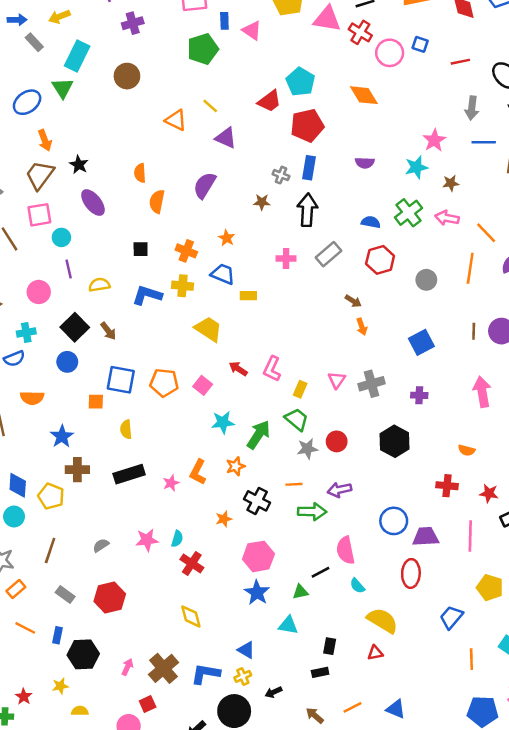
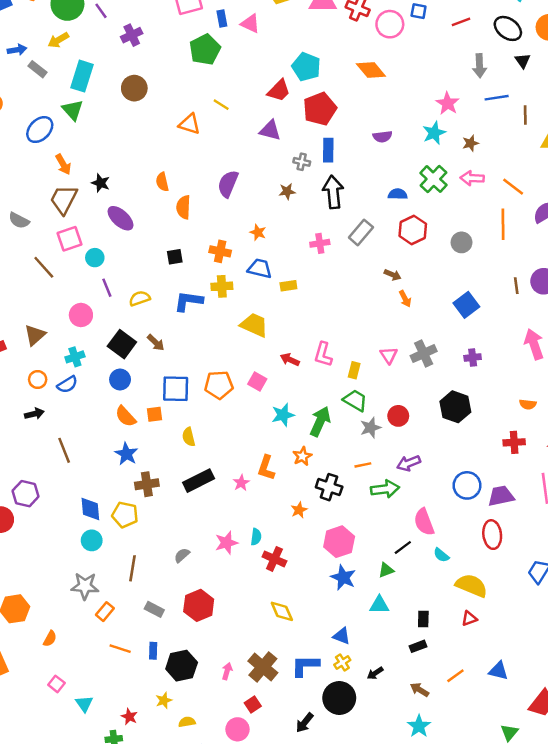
purple triangle: (226, 138) -> (270, 130), moved
orange semicircle: (32, 398) -> (126, 416), moved, turned 55

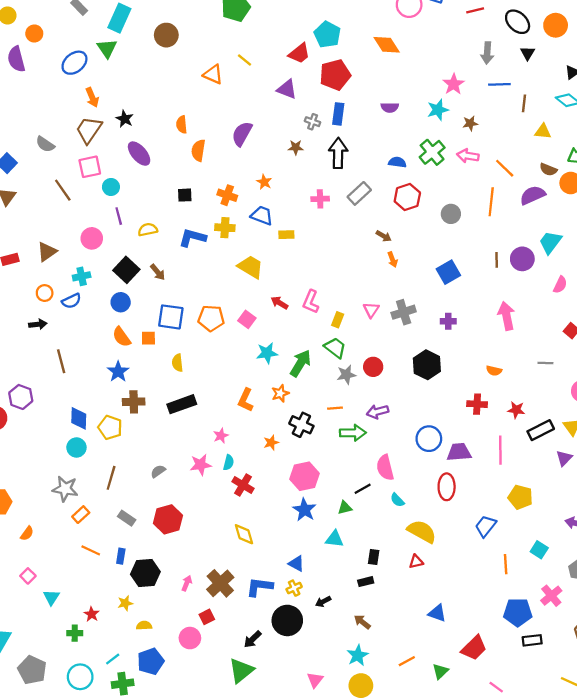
pink star: (241, 483) -> (221, 436), moved
orange line: (455, 676) -> (407, 661), moved

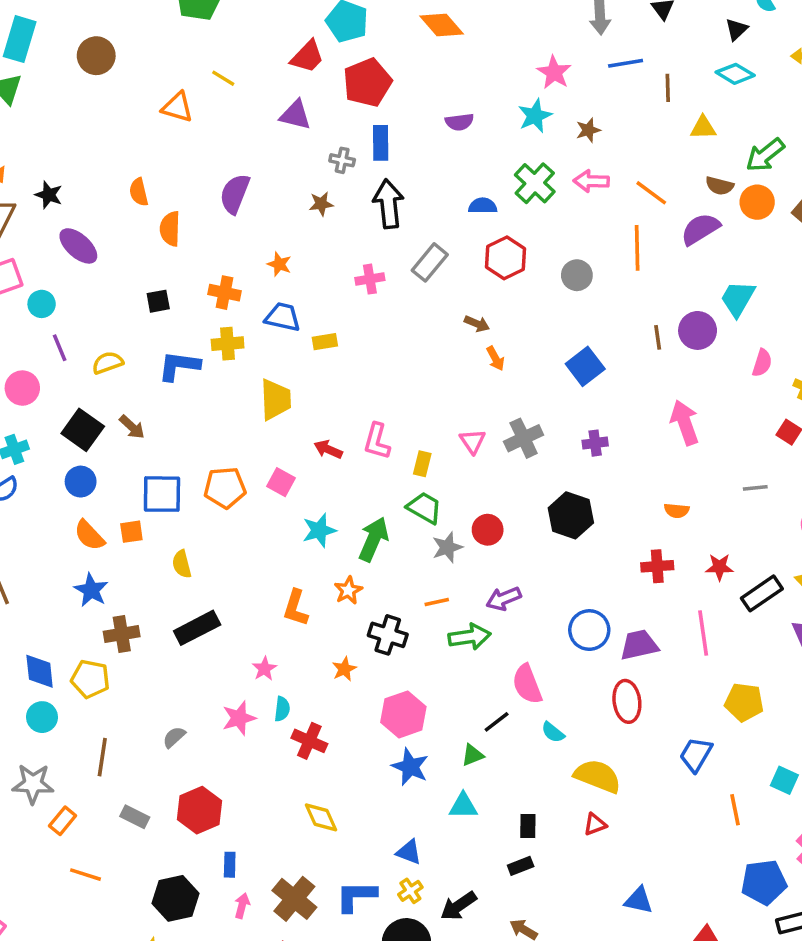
yellow trapezoid: (250, 267) -> (276, 399), turned 64
blue rectangle: (121, 556) -> (230, 865), moved
black arrow: (323, 602) -> (458, 906), size x1.5

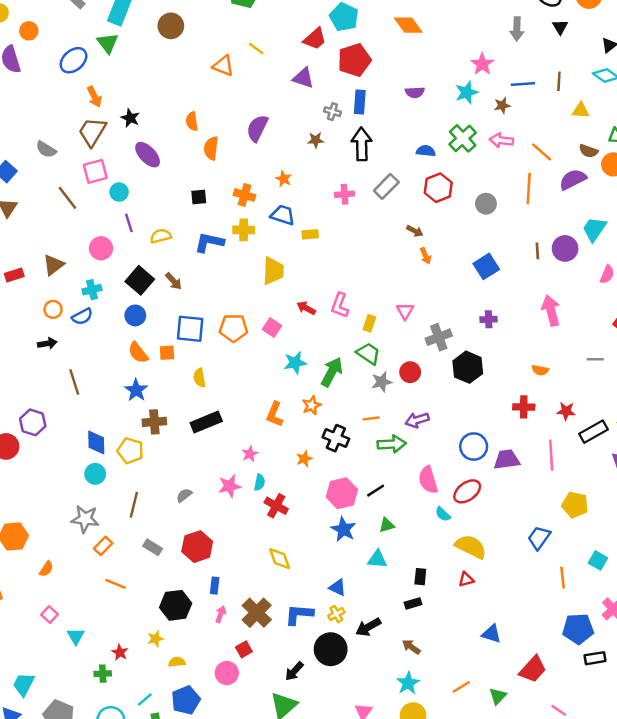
blue line: (626, 63) -> (523, 84), moved
gray cross: (524, 438) -> (439, 337), moved
red ellipse: (627, 701) -> (467, 491), moved, turned 56
black line: (497, 722) -> (376, 491), moved

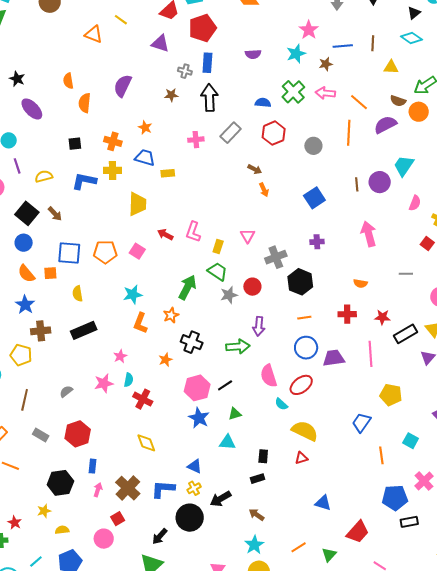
cyan star: (295, 363) -> (133, 294), moved
orange line: (371, 418) -> (304, 318), moved
purple arrow: (417, 420) -> (259, 326), turned -66

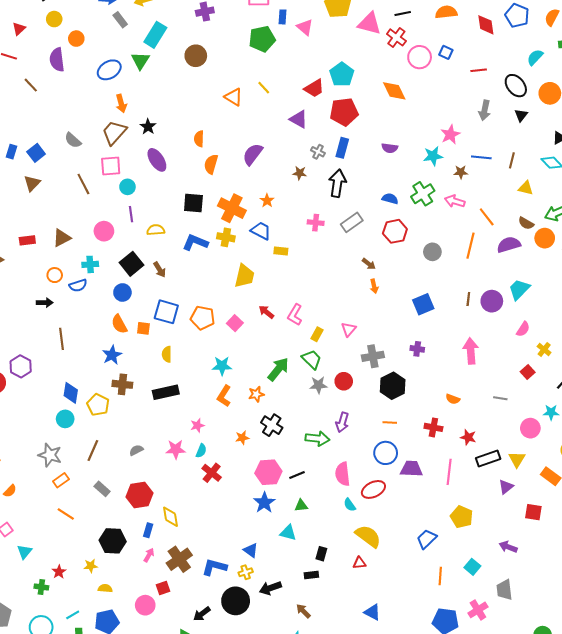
orange cross: (113, 141) -> (232, 208), size x1.5
black square: (75, 144) -> (193, 203), size x1.5
yellow diamond: (146, 443) -> (171, 517), moved

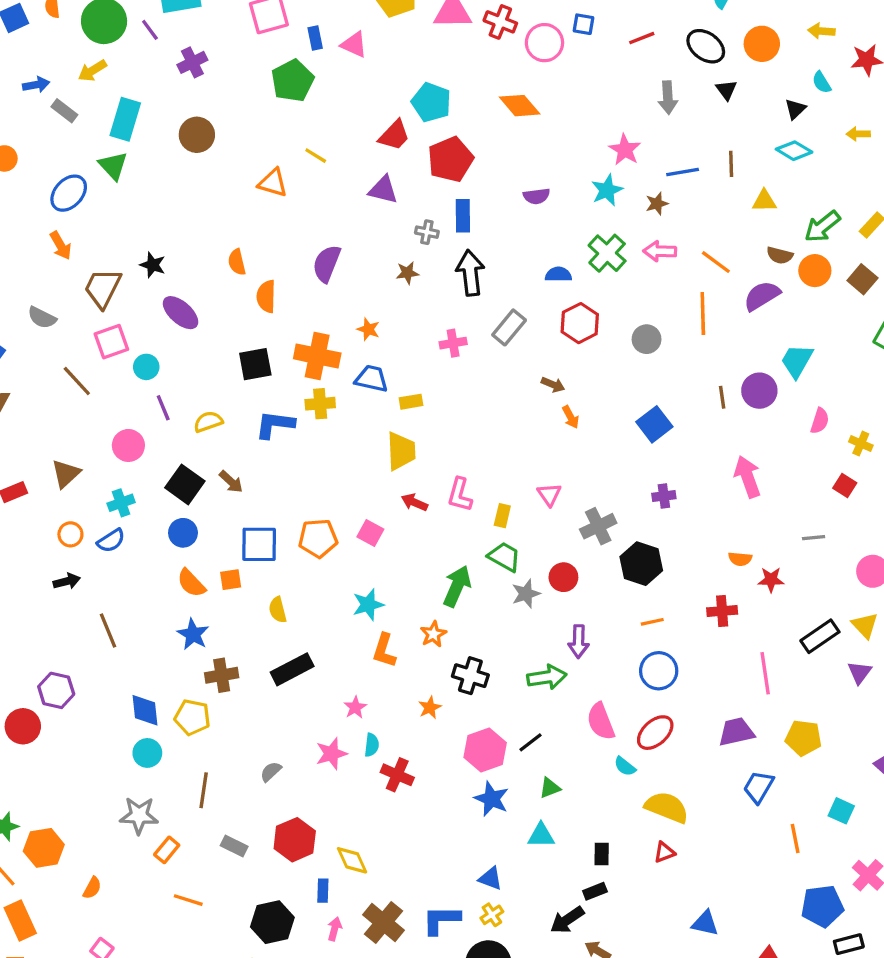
orange arrow: (121, 103) -> (61, 246), moved
yellow trapezoid: (244, 276) -> (401, 451), moved
red star: (468, 437) -> (771, 580), moved
purple trapezoid: (411, 469) -> (736, 732), moved
black arrow: (270, 588) -> (567, 920), moved

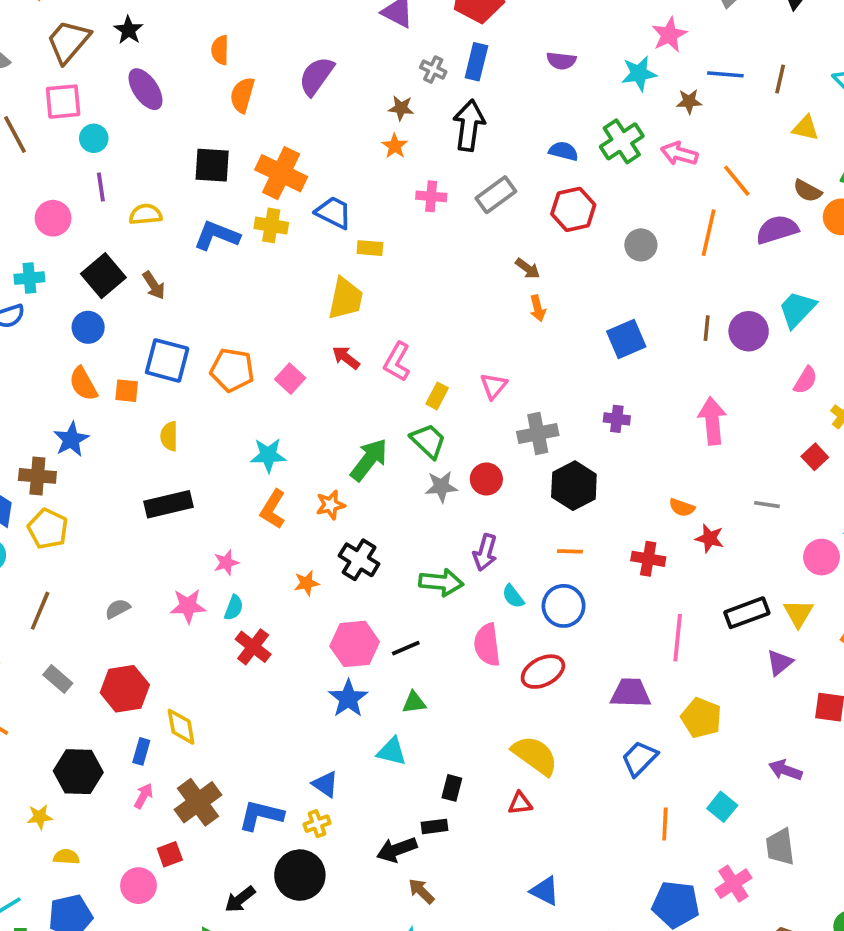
orange star: (368, 329) -> (395, 146), moved
brown cross: (222, 675) -> (37, 476), moved
cyan semicircle: (625, 766) -> (513, 596), moved

